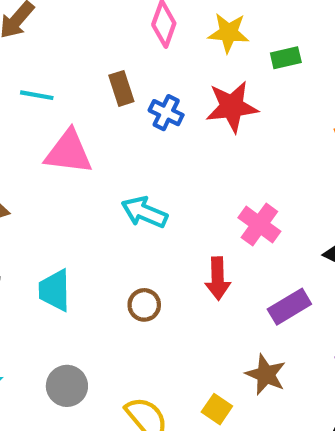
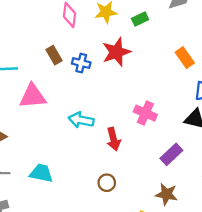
red arrow: (218, 278) -> (114, 139), moved
cyan trapezoid: (55, 290) -> (41, 173), turned 115
brown circle: (144, 305) -> (107, 183), moved

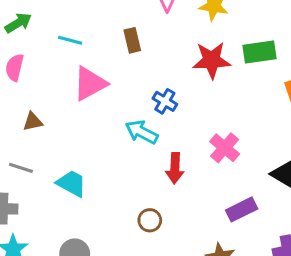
green rectangle: (140, 19) -> (259, 52), moved, size x1.5
blue cross: (81, 63) -> (165, 101), moved
pink triangle: (33, 96) -> (90, 84), turned -40

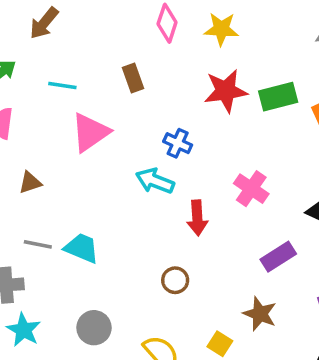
green rectangle: (259, 52) -> (278, 97), moved
gray line: (21, 168) -> (38, 244), moved

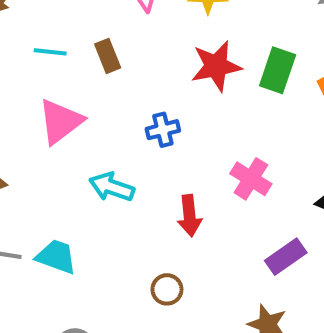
cyan line: (62, 85) -> (50, 52), moved
green rectangle: (278, 97) -> (278, 70), turned -54
blue cross: (178, 143) -> (163, 130), turned -36
cyan arrow: (155, 181) -> (112, 187), moved

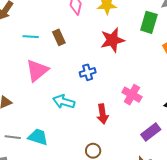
green rectangle: (278, 70) -> (149, 22), moved

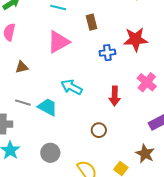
brown rectangle: (59, 37) -> (91, 22), moved
red star: (112, 40) -> (136, 39), moved
cyan arrow: (64, 102) -> (71, 87), moved

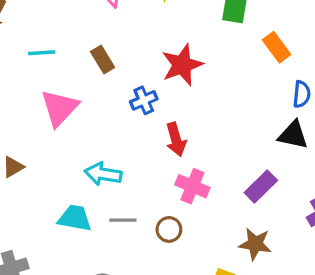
pink cross: (147, 82) -> (192, 186), moved
red arrow: (115, 96) -> (176, 139), moved
gray line: (23, 103) -> (123, 220), moved

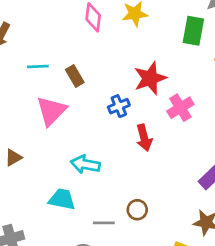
brown rectangle: (103, 60) -> (75, 76), moved
pink cross: (192, 186) -> (180, 108), moved, turned 35
gray line: (123, 220) -> (104, 223), moved

